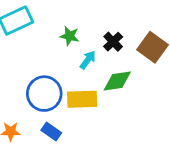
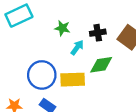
black cross: (113, 42) -> (98, 33), turned 35

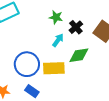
green star: (62, 28) -> (56, 17), moved
black cross: (98, 33) -> (76, 27), turned -32

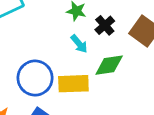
cyan arrow: (58, 40) -> (79, 44), turned 104

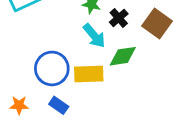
cyan arrow: (79, 44) -> (94, 36), size x1.4

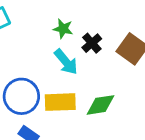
green diamond: (123, 56) -> (100, 105), moved

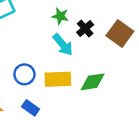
blue circle: (21, 96) -> (24, 74), size x0.7

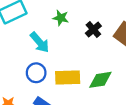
green star: (60, 16) -> (61, 18), moved
cyan arrow: (63, 45) -> (40, 42), moved

